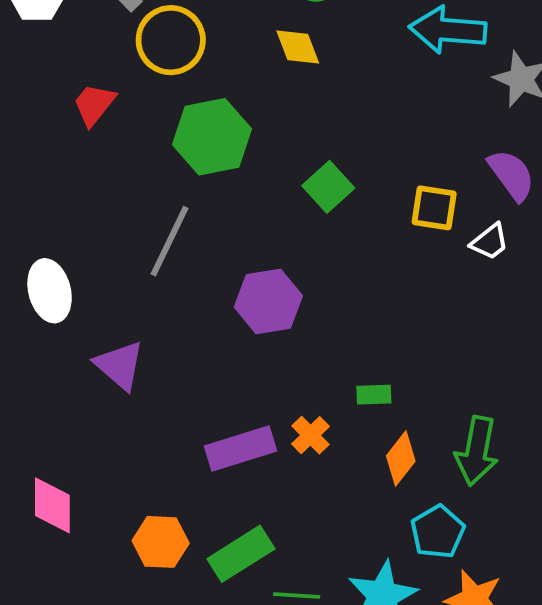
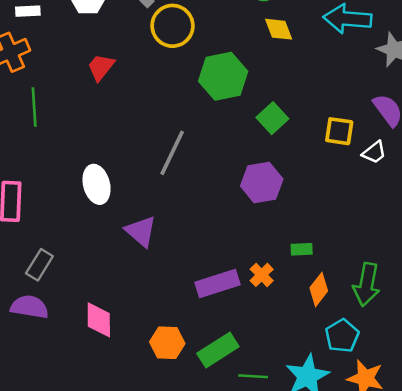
yellow diamond: (298, 47) -> (279, 29), moved
red trapezoid: (94, 104) -> (101, 67), moved
green hexagon: (212, 137) -> (223, 76), moved
purple hexagon: (268, 301) -> (262, 182), moved

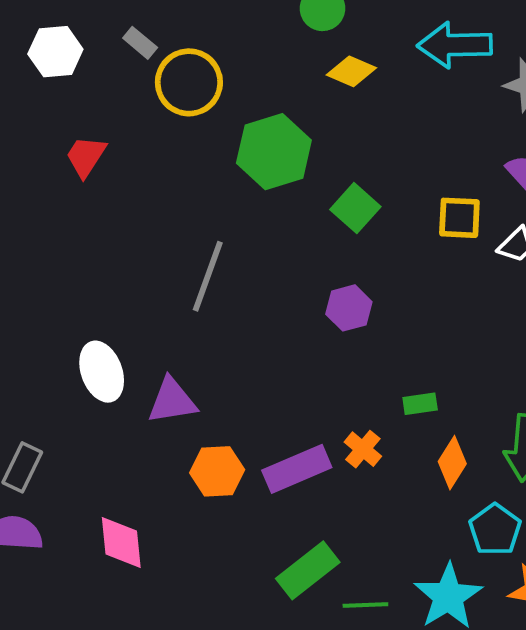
yellow diamond: (279, 29) -> (351, 71), turned -40
purple hexagon: (262, 182) -> (349, 308), size x0.7
white ellipse: (97, 184) -> (102, 372), moved
purple triangle: (141, 231) -> (172, 401), turned -44
orange hexagon: (167, 343) -> (217, 471), moved

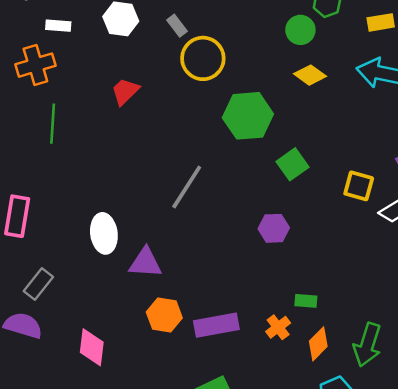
orange cross: (363, 449) -> (278, 327), moved

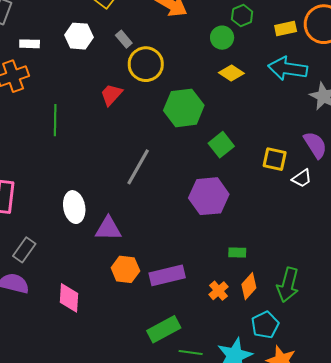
red trapezoid: (125, 91) -> (111, 95), moved
green line: (53, 124) -> (55, 120), moved
purple hexagon: (274, 228) -> (209, 196), size x1.6
orange cross: (278, 327) -> (219, 291), moved

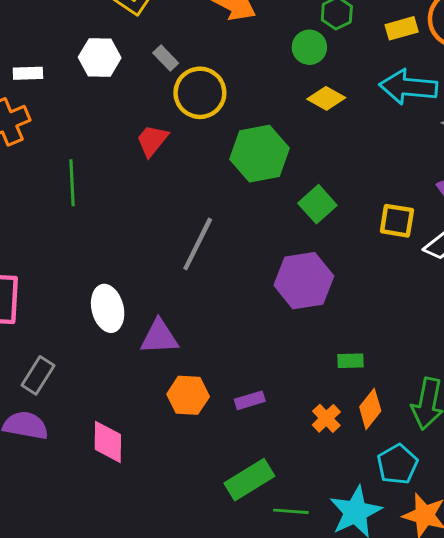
purple rectangle: (167, 275) -> (250, 400), size x0.6

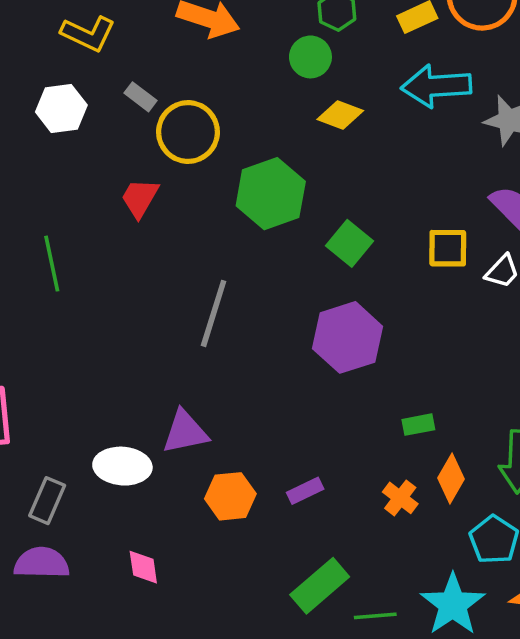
white ellipse: (108, 308) -> (122, 466), moved, turned -63
pink diamond: (108, 442) -> (143, 567), size x0.7

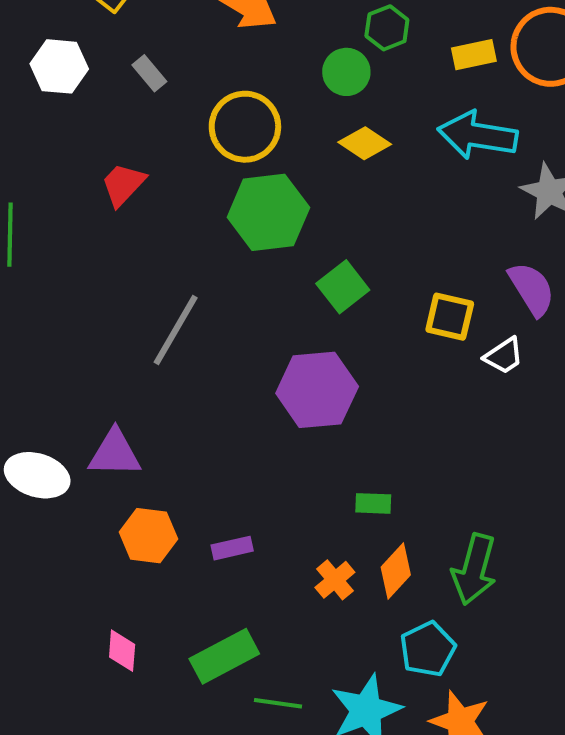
yellow circle: (188, 132) -> (245, 127), moved
pink diamond: (143, 567) -> (122, 651), moved

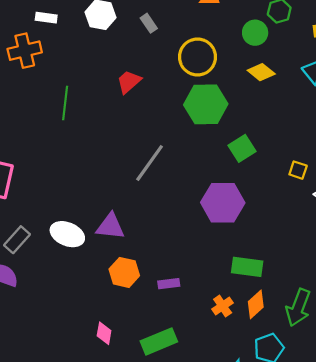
yellow square: (450, 317) -> (298, 170), size x0.7
green rectangle: (373, 503) -> (247, 267), size x1.6

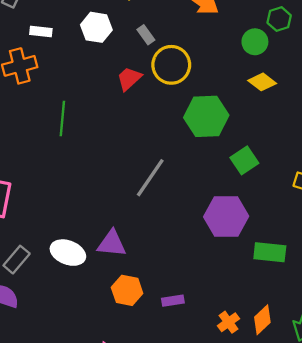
yellow circle: (197, 57) -> (171, 65), moved
red trapezoid: (129, 82) -> (129, 79), moved
green rectangle: (247, 267) -> (270, 252), moved

